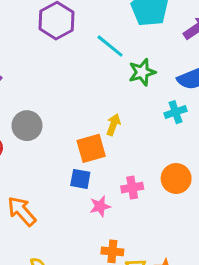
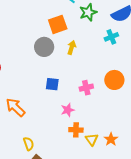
gray circle: (27, 126) -> (44, 47), moved
orange square: (91, 148) -> (58, 24), moved
pink star: (100, 206) -> (68, 110), moved

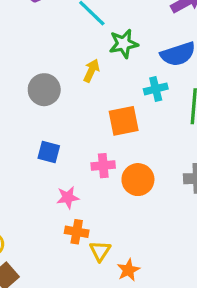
orange square: (58, 24) -> (124, 121), moved
yellow arrow: (72, 47) -> (91, 71), moved
orange circle: (114, 80) -> (138, 180), moved
orange star: (111, 139) -> (128, 270), moved

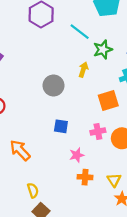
yellow triangle: (100, 251) -> (114, 180), moved

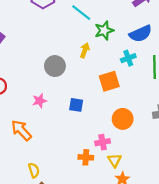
blue square: (61, 126) -> (76, 105), moved
pink cross: (98, 131) -> (103, 142), moved
pink star: (77, 155) -> (40, 101), moved

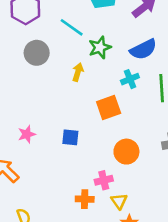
gray circle: (55, 66) -> (37, 53), moved

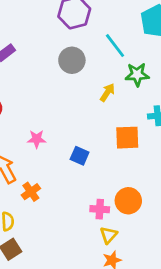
orange circle: (126, 152) -> (128, 201), moved
orange cross: (85, 199) -> (31, 192), moved, turned 36

